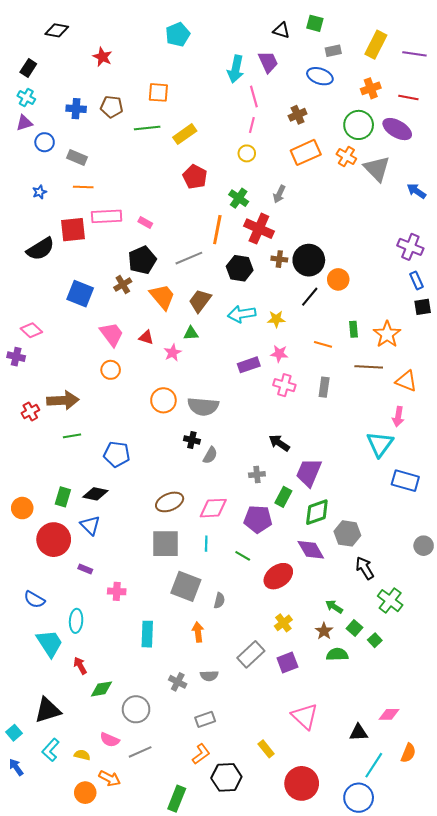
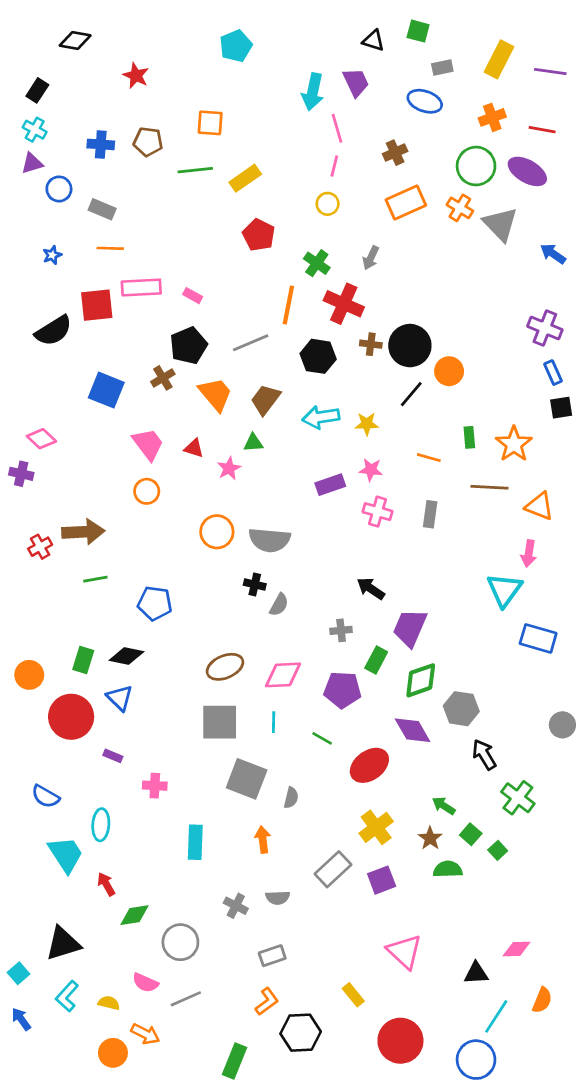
yellow cross: (283, 623) -> (376, 827), size x1.4

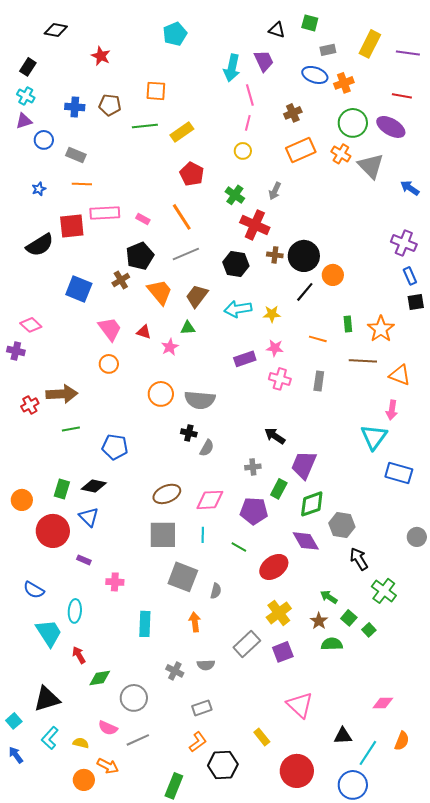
orange cross: (492, 117) -> (344, 83), moved
orange line: (288, 305) -> (182, 217), moved, turned -44
black triangle: (476, 973) -> (343, 736), moved

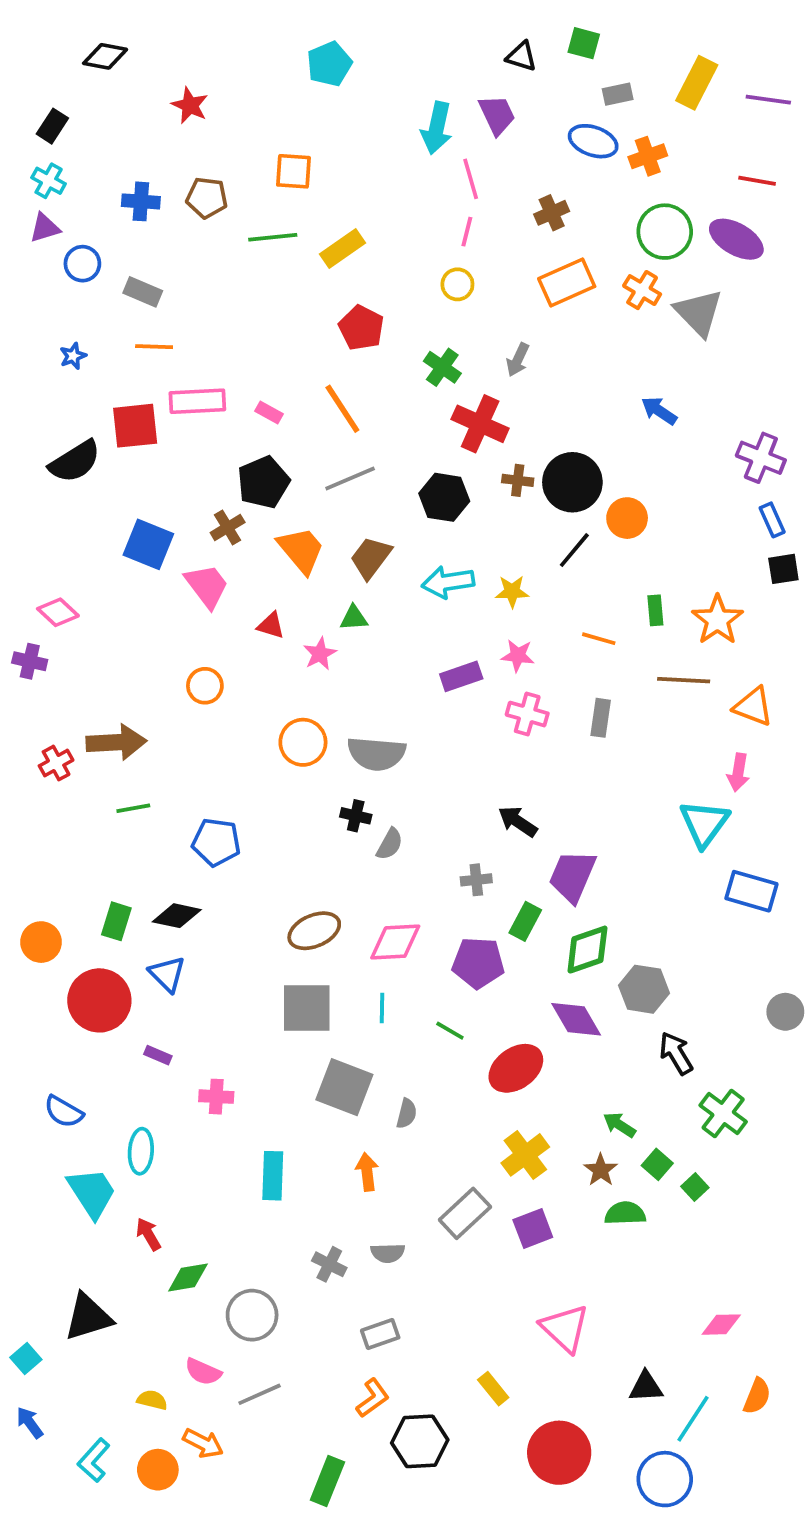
blue arrow: (410, 188) -> (659, 411), moved
pink trapezoid: (110, 329) -> (207, 586), moved
cyan L-shape: (50, 738) -> (94, 1460), moved

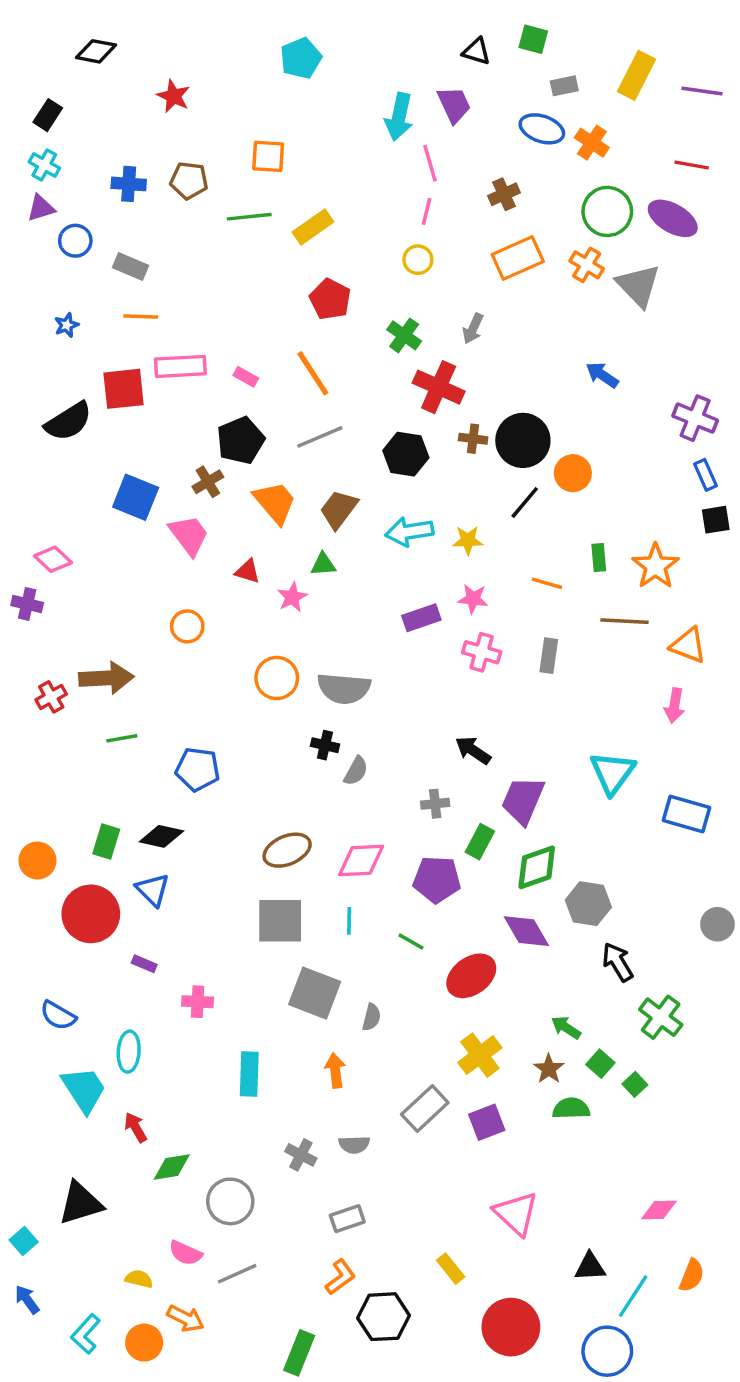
orange cross: (648, 156) -> (592, 143), turned -36
cyan triangle: (704, 823) -> (612, 773), moved

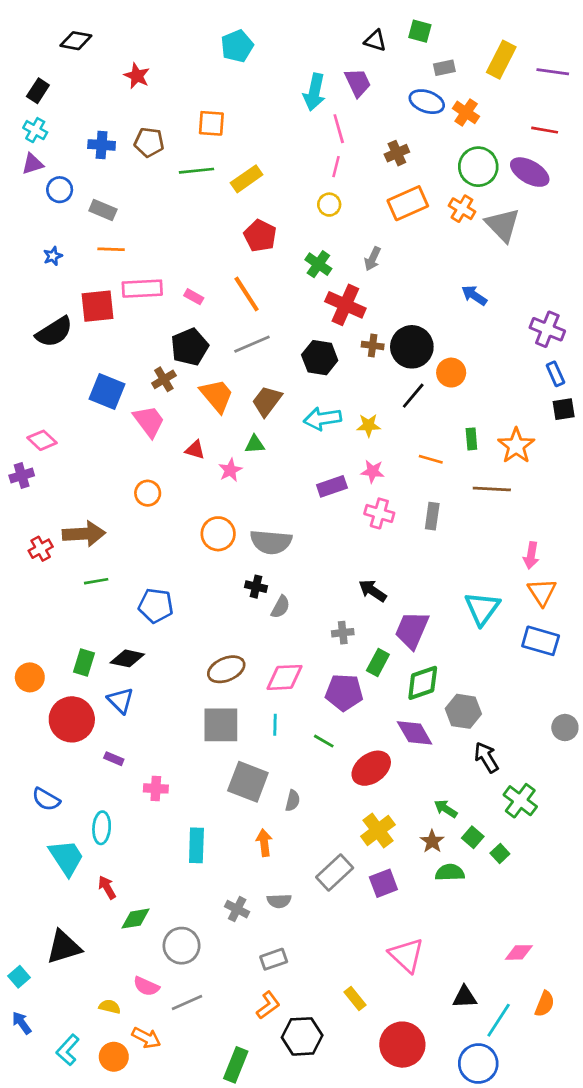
purple cross: (27, 604) -> (22, 476), turned -30
orange triangle: (688, 645) -> (542, 592), moved, turned 36

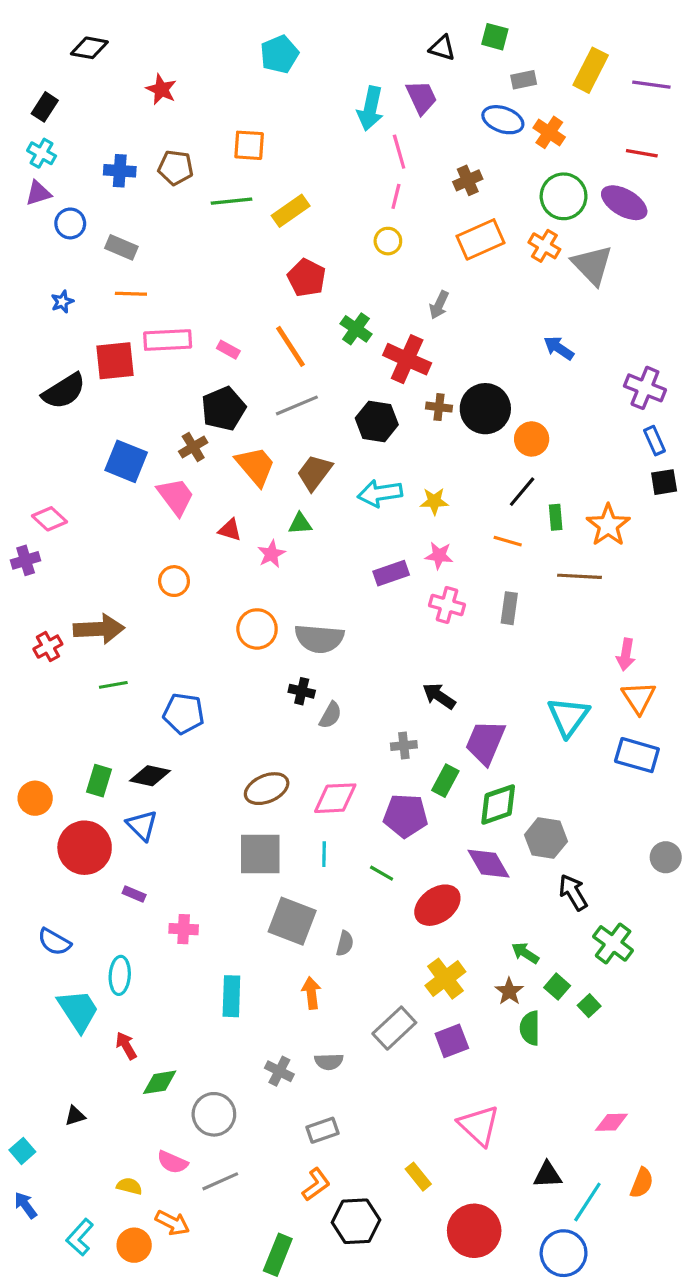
green cross: (318, 264) -> (356, 329), moved
black line: (413, 396) -> (522, 492), moved
green semicircle: (450, 872) -> (530, 1028), turned -88
black triangle: (64, 947) -> (75, 1116), size x0.5

